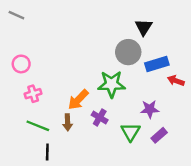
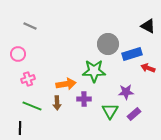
gray line: (16, 15) -> (30, 26), moved
black triangle: (144, 27) -> (148, 26), moved, turned -35
orange arrow: (78, 100) -> (66, 84), turned -144
purple cross: (100, 117) -> (84, 99), turned -32
black line: (47, 152) -> (20, 128), moved

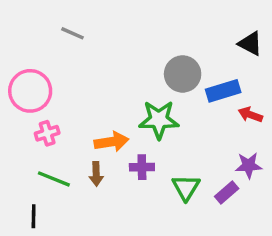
gray line: (30, 26) -> (73, 33), moved
pink circle: (18, 54) -> (30, 91), size x1.6
purple star: (126, 92) -> (249, 165), moved

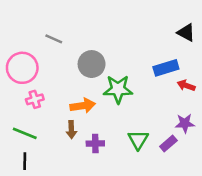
gray line: (73, 33) -> (54, 39), moved
gray circle: (183, 74) -> (92, 64), moved
purple cross: (142, 167) -> (95, 143), moved
green line: (54, 179) -> (25, 133), moved

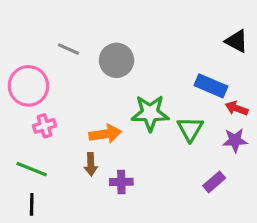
gray circle: (92, 64) -> (116, 60), moved
blue rectangle: (166, 68) -> (211, 86), turned 40
purple star: (185, 123) -> (235, 140), moved
green triangle: (138, 140) -> (190, 129), moved

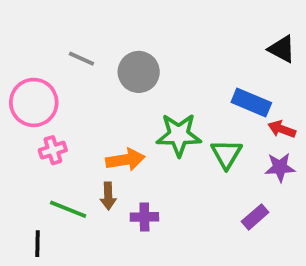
green line: (32, 169) -> (68, 209), moved

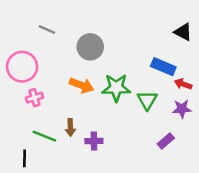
gray line: (81, 59) -> (47, 30), moved
orange arrow: (125, 160) -> (82, 85), moved, turned 30

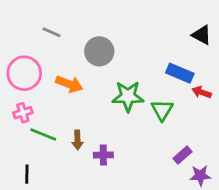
orange arrow: (82, 85) -> (69, 84), moved
pink cross: (34, 98) -> (23, 113), moved
purple star: (182, 109) -> (200, 176), moved
green line: (44, 136) -> (43, 135), moved

